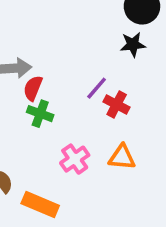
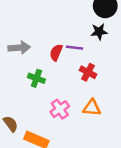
red semicircle: (33, 88) -> (56, 53), moved
purple line: (97, 88) -> (74, 48), moved, turned 56

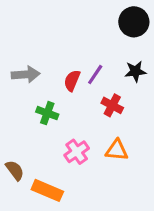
black star: (99, 32) -> (135, 71), moved
purple line: (74, 48) -> (95, 74), turned -63

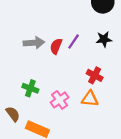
gray arrow: (26, 74) -> (34, 43), moved
red cross: (112, 105) -> (95, 75), moved
green cross: (47, 113) -> (30, 88), moved

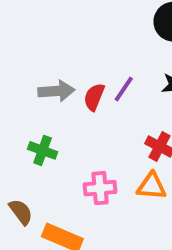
green cross: (30, 88) -> (43, 150), moved
pink cross: (60, 100) -> (100, 188), turned 30

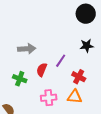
purple line: (124, 89) -> (61, 61), moved
red semicircle: (94, 97) -> (42, 70), moved

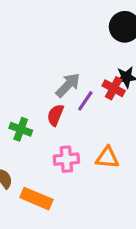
gray arrow: (27, 49) -> (68, 85), moved, turned -42
red cross: (79, 77) -> (114, 88), moved

